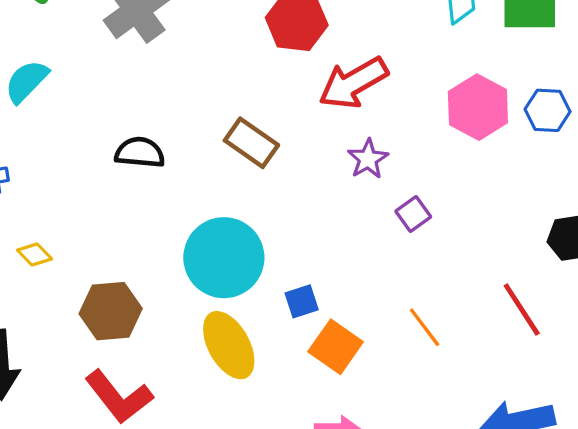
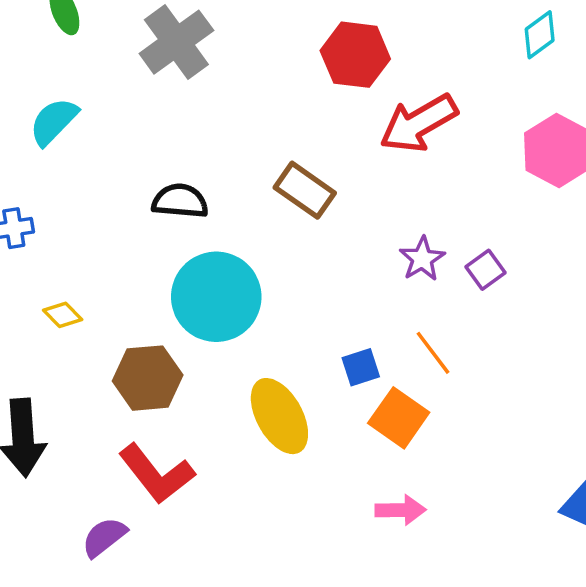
purple star: (368, 159) -> (422, 259), moved
cyan circle: (224, 258) -> (216, 297), moved
orange line: (425, 327) -> (433, 353), moved

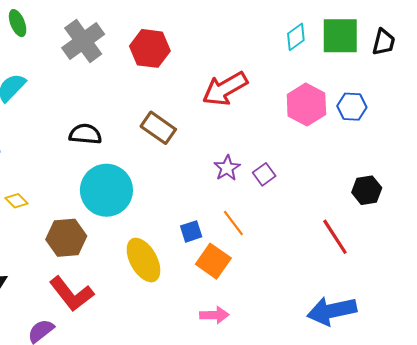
red hexagon: (355, 55) -> (150, 48), moved

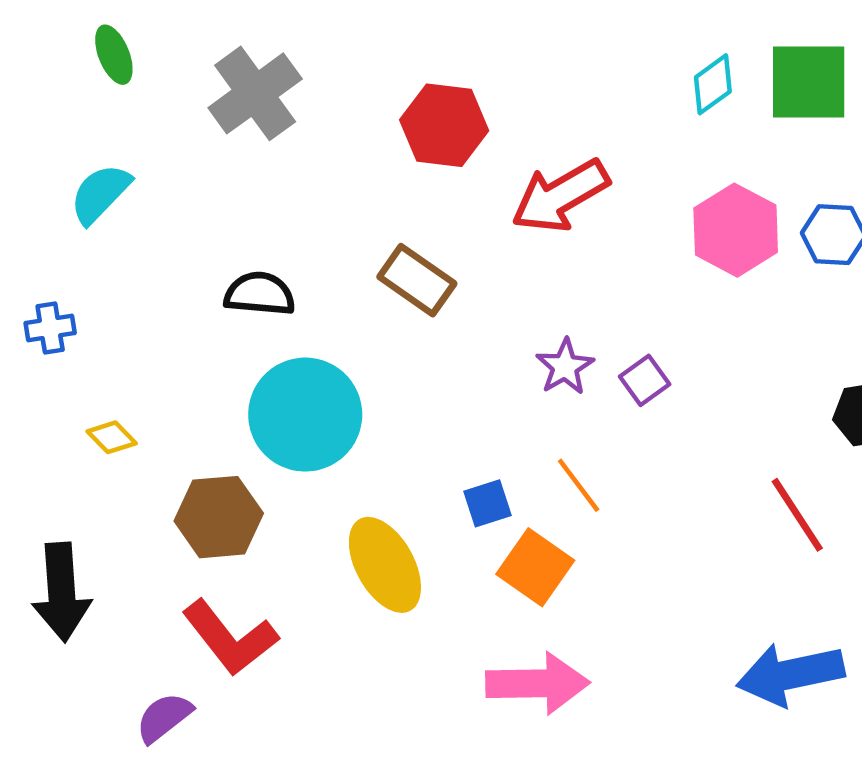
red hexagon: (150, 48) -> (444, 125), moved
pink arrow: (214, 315) -> (538, 683), size x1.6

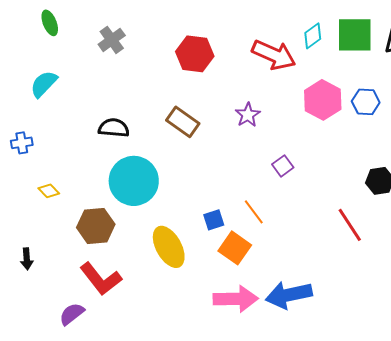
gray cross: (255, 93) -> (112, 40), size x0.7
red arrow: (560, 196) -> (274, 55), moved, turned -126
purple star: (565, 367) -> (248, 115), moved
black arrow: (61, 592) -> (27, 259), size x0.5
blue arrow: (790, 674) -> (289, 295), moved

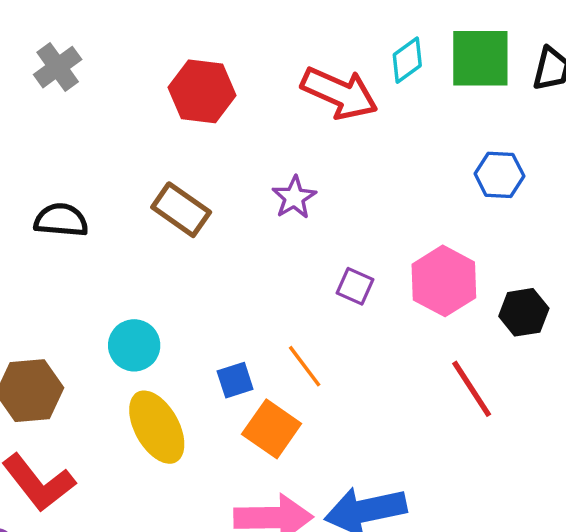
pink hexagon: (323, 100) -> (444, 281), moved
purple square: (283, 166) -> (355, 286), turned -30
cyan circle: (134, 181) -> (134, 345), moved, size x0.6

